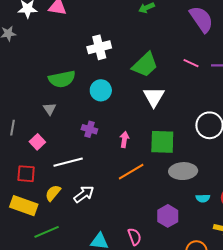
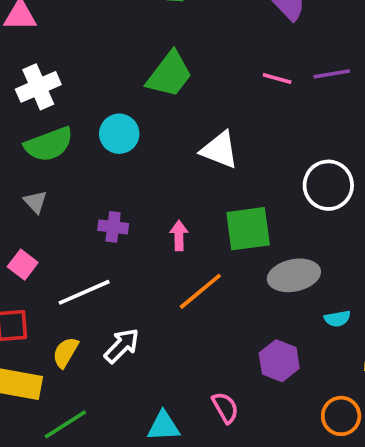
white cross: (99, 47) -> (38, 87), moved
green trapezoid: (145, 65) -> (169, 74), moved
cyan circle: (101, 90) -> (119, 134), moved
white triangle: (154, 97) -> (220, 150), turned -30

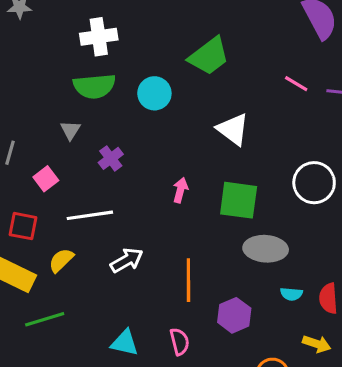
purple cross: (113, 227) -> (111, 158), moved, turned 30
orange line: (200, 291) -> (188, 280), moved, turned -66
white arrow: (122, 346) -> (127, 260), moved

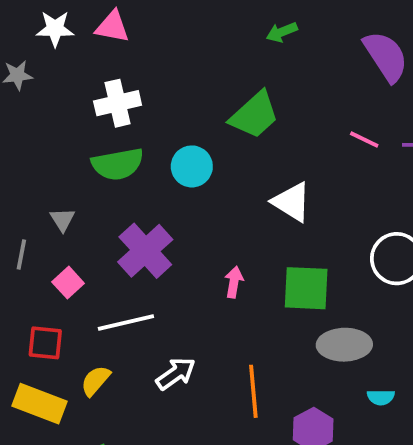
gray triangle: (70, 130) -> (62, 220), moved
purple cross: (111, 158) -> (145, 251), size x1.8

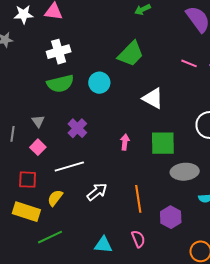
gray triangle: (62, 220) -> (38, 121), moved
purple cross: (145, 251) -> (77, 128), size x0.7

